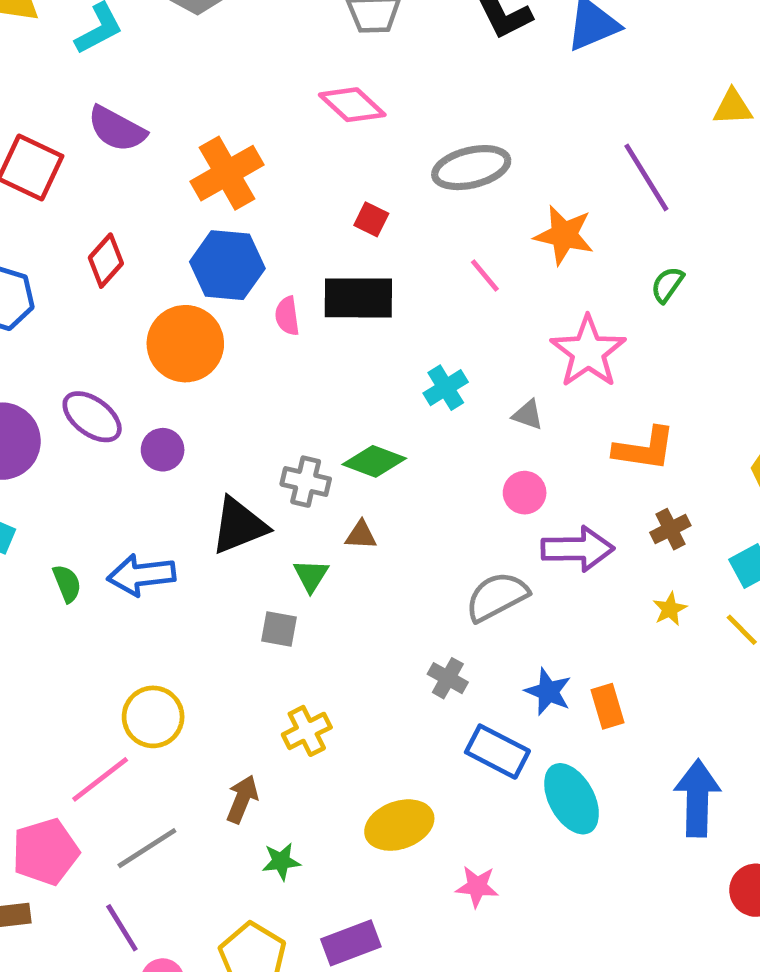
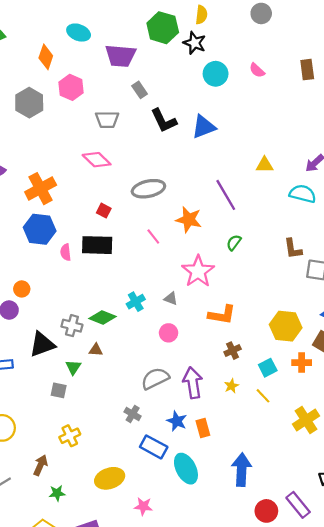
orange circle: (185, 344) -> (22, 289), moved, size x0.5
cyan cross: (446, 388) -> (136, 302), moved
purple arrow: (578, 549) -> (193, 383), moved, turned -100

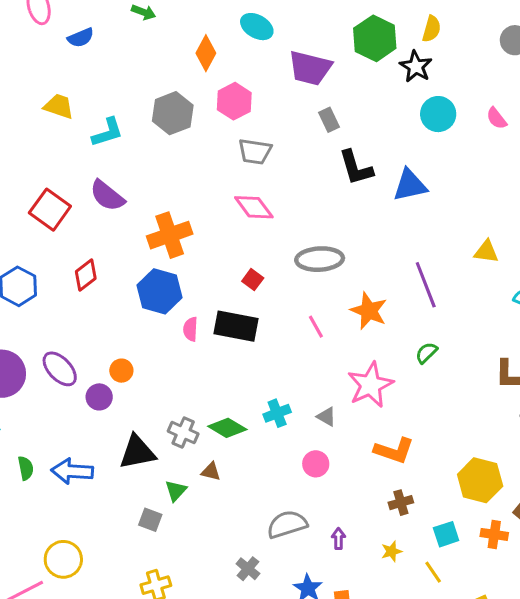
gray trapezoid: (107, 120) -> (255, 152), moved
purple arrow: (193, 383) -> (338, 539), size x0.5

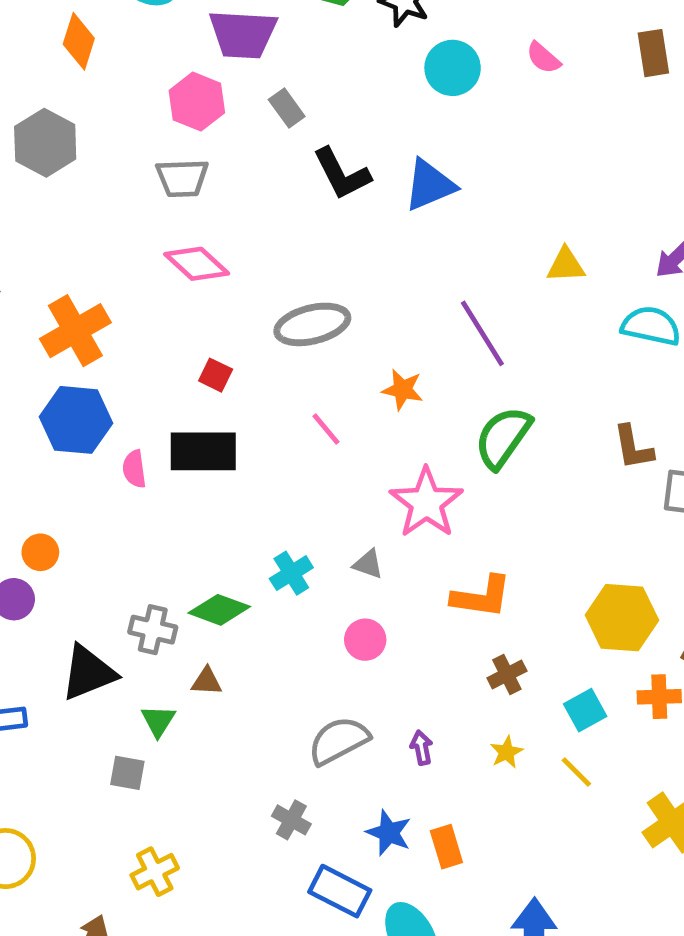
pink hexagon: (234, 101) -> (197, 102), moved
orange star: (369, 311) -> (403, 390), size x0.7
green semicircle: (426, 353) -> (503, 437), size x1.8

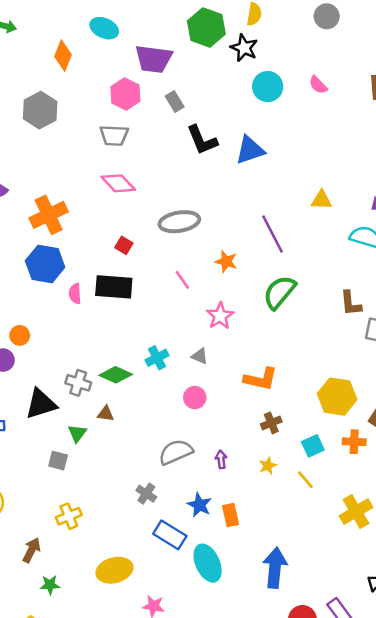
pink star: (426, 503) -> (220, 316), moved, size x0.7

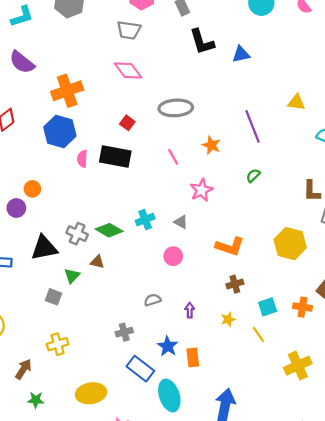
blue triangle: (250, 150) -> (241, 54), size x0.7
green semicircle: (279, 292) -> (253, 176), size x0.5
yellow hexagon: (337, 397) -> (290, 244), moved
gray semicircle: (176, 452) -> (153, 300), size x0.6
gray cross: (146, 494) -> (124, 332), turned 35

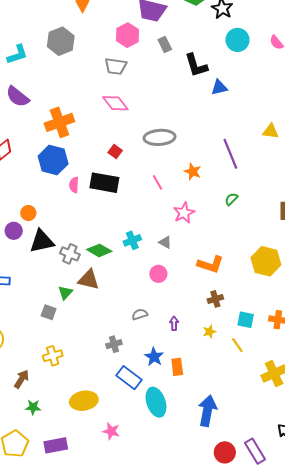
black L-shape: (202, 42) -> (196, 65), moved
black triangle: (44, 248) -> (42, 241), moved
brown triangle: (97, 262) -> (89, 280), size x1.6
cyan square: (268, 307) -> (246, 320), turned 30

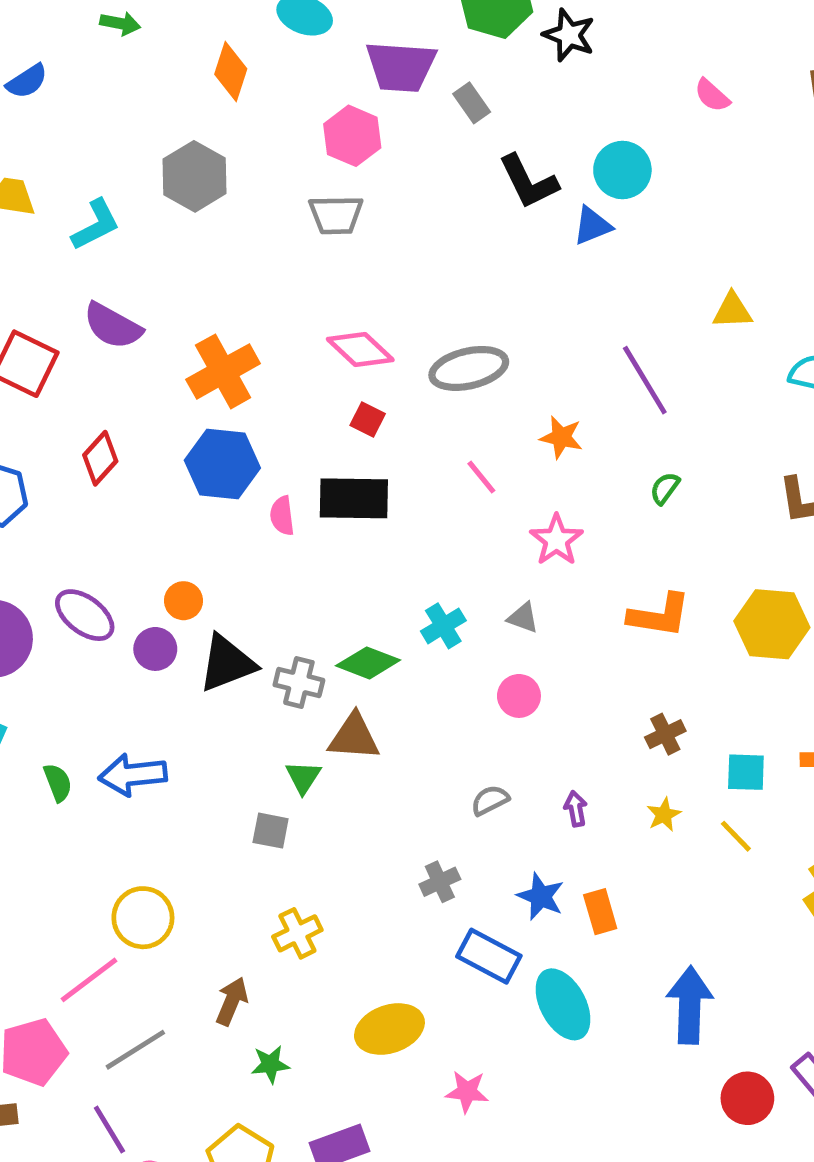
cyan circle: (238, 40) -> (622, 170), moved
gray rectangle: (165, 44) -> (472, 103), moved
pink diamond: (115, 103) -> (360, 349), moved
orange L-shape: (210, 264) -> (659, 615), moved

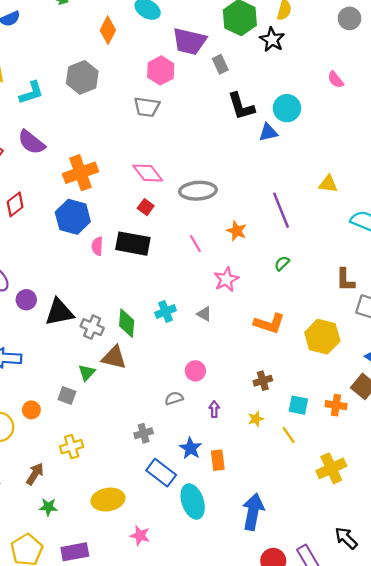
orange circle: (184, 601) -> (31, 410), moved
green diamond: (368, 663) -> (127, 323), turned 64
pink circle: (519, 696) -> (195, 371), moved

